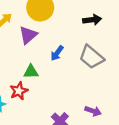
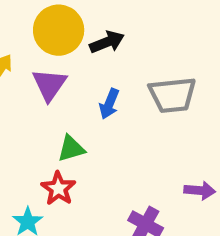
black arrow: (92, 20) -> (107, 42), moved
gray trapezoid: (91, 57) -> (172, 95), turned -32

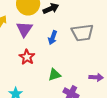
green triangle: (71, 149) -> (54, 75), moved
red star: (58, 188) -> (27, 57), moved

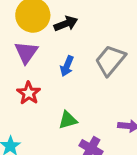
gray trapezoid: (82, 33) -> (110, 60), turned 135

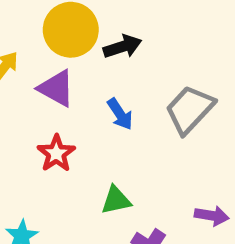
purple triangle: (26, 52) -> (56, 88), turned -40
blue arrow: (67, 66) -> (120, 114), turned -60

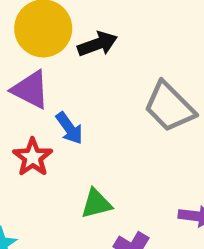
gray trapezoid: (190, 109) -> (169, 107), turned -86
blue arrow: (120, 114) -> (69, 128), moved

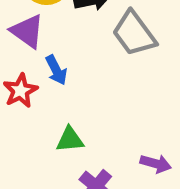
gray trapezoid: (169, 107) -> (134, 33), moved

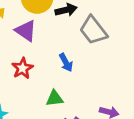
blue arrow: (56, 70) -> (66, 63), moved

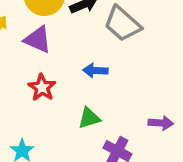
blue arrow: (66, 63) -> (95, 70), turned 132

